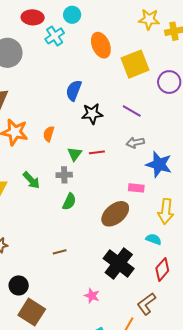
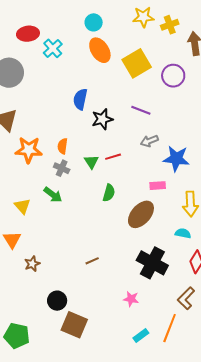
cyan circle: (72, 15) -> (94, 22), moved
gray cross: (64, 175) -> (62, 168), moved, turned 35
green semicircle: (69, 202) -> (109, 193), moved

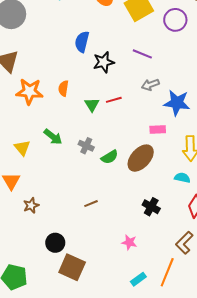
gray cross: (62, 168) -> (86, 146), moved
green semicircle: (109, 193) -> (110, 157), moved, turned 42
black cross: (152, 263) -> (151, 207), size x0.6

